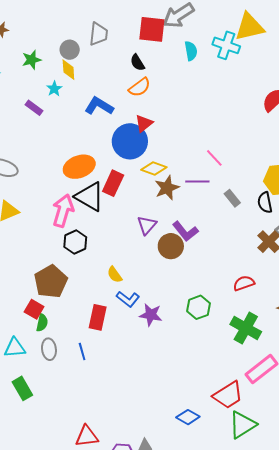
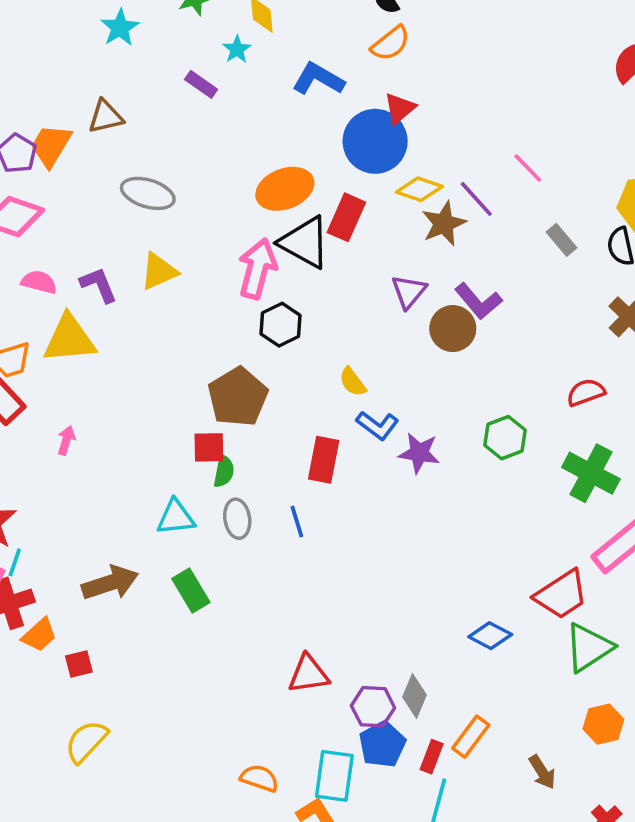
purple line: (197, 182) -> (476, 199), moved, turned 50
red square: (34, 309) -> (209, 447), turned -30

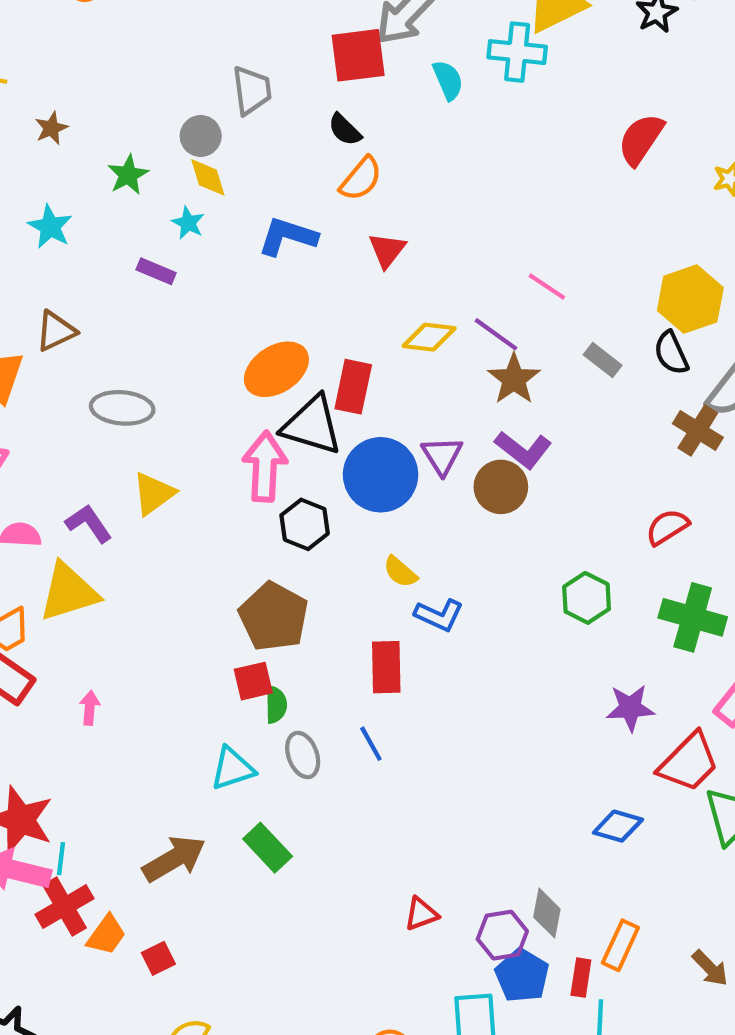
blue circle: (375, 141) -> (381, 475), moved
brown star: (444, 224) -> (514, 379), moved
purple star: (419, 453) -> (630, 708), moved
red triangle: (308, 674) -> (421, 914), size x0.7

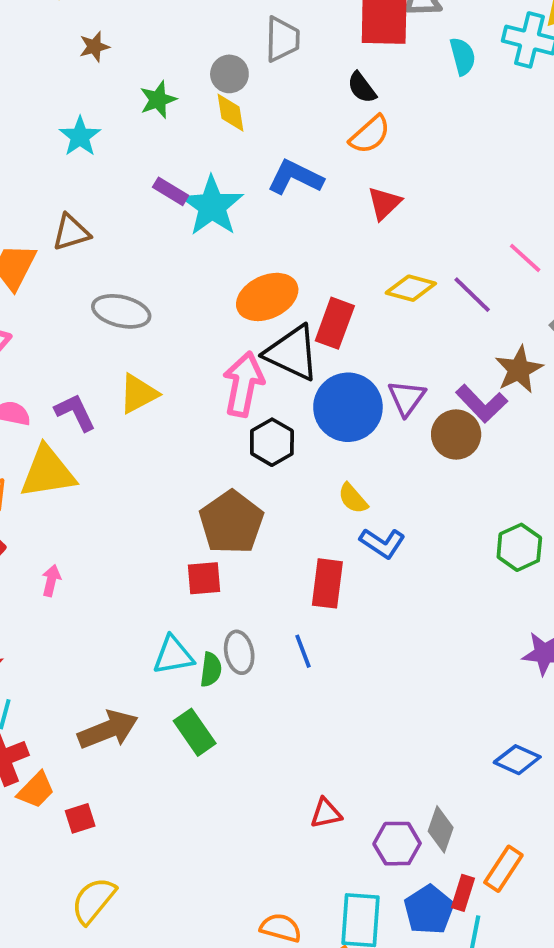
cyan star: (188, 223) -> (212, 206), moved, size x2.0
brown star: (514, 379) -> (519, 370), moved
green semicircle: (276, 705) -> (211, 670), moved
blue pentagon: (522, 976) -> (429, 910), moved

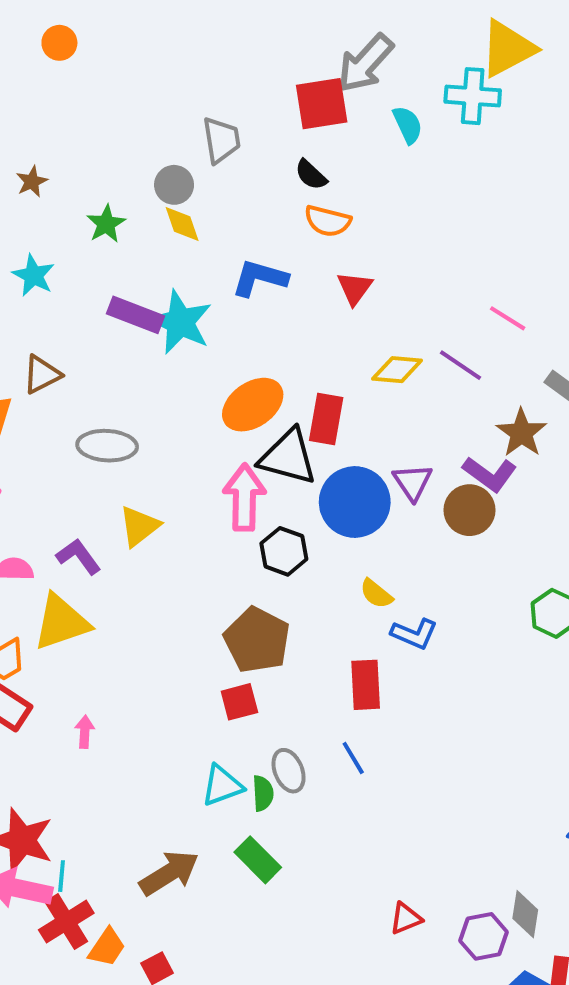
orange semicircle: (370, 134) -> (328, 221), turned 66
purple rectangle: (171, 191) -> (135, 315), size x1.5

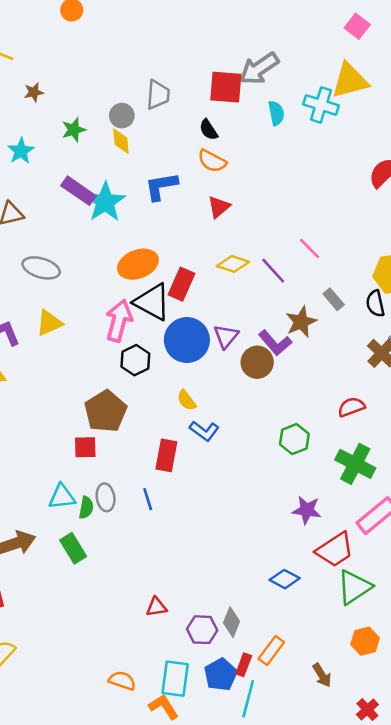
blue L-shape: (260, 278) -> (161, 186), turned -39

